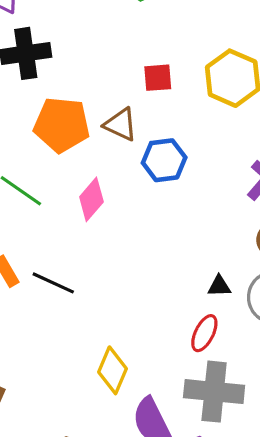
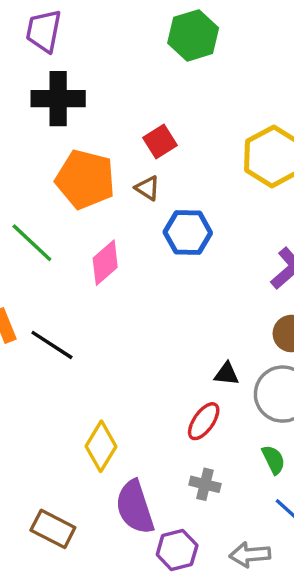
red square: (158, 78) -> (160, 142), moved, turned -36
brown triangle: (121, 124) -> (147, 188), size x0.7
gray cross: (214, 392) -> (205, 484), size x0.5

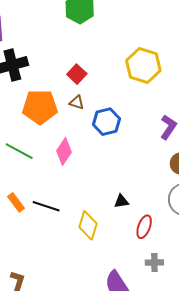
black triangle: (227, 374) -> (121, 201), moved
yellow diamond: (101, 446) -> (88, 225), moved

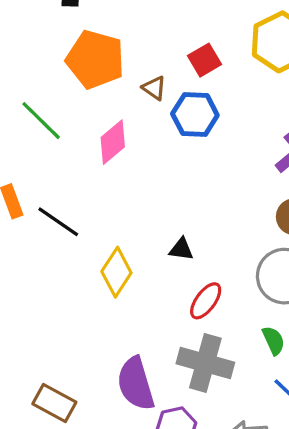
red square: (77, 74) -> (205, 60), moved
brown triangle: (77, 102) -> (154, 88), moved
gray cross: (154, 263) -> (205, 363), size x1.8

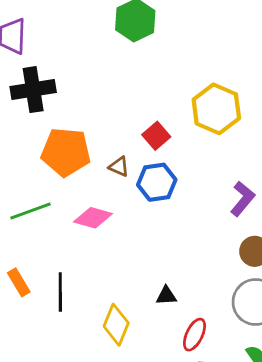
green line: (41, 121) -> (31, 211), turned -54
pink diamond: (113, 142) -> (93, 218), turned 66
black line: (58, 222) -> (60, 292), turned 66

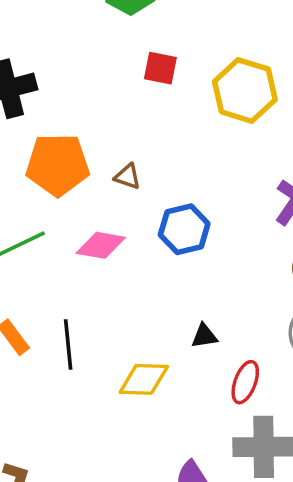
red square: (156, 136) -> (160, 68), moved, turned -32
blue hexagon: (157, 182) -> (184, 229), moved
yellow diamond: (116, 325) -> (144, 379), turned 75

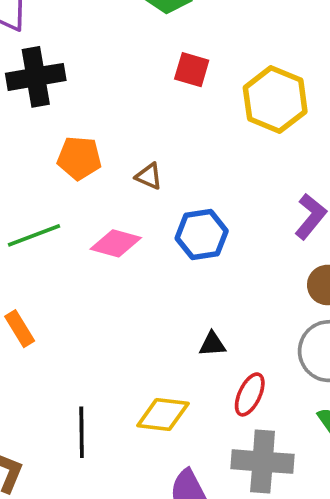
orange pentagon: (58, 165) -> (79, 158), size x0.7
black line: (68, 345) -> (82, 432), moved
yellow diamond: (144, 379) -> (163, 414), moved

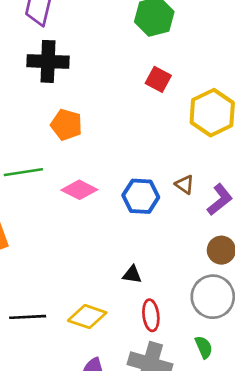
brown triangle: (149, 176) -> (185, 185), moved
red ellipse: (250, 394) -> (151, 315), turned -44
black line: (82, 432) -> (28, 317), turned 76

